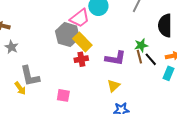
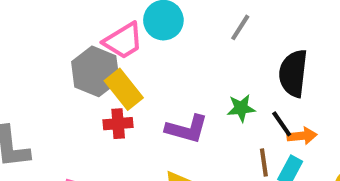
brown line: (139, 57) -> (264, 162), moved
black line: (151, 59) -> (282, 124), moved

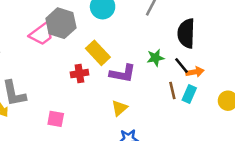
pink trapezoid: (123, 41) -> (42, 34), moved
gray hexagon: (95, 71) -> (61, 23), moved
yellow rectangle: (124, 89) -> (98, 53), moved

